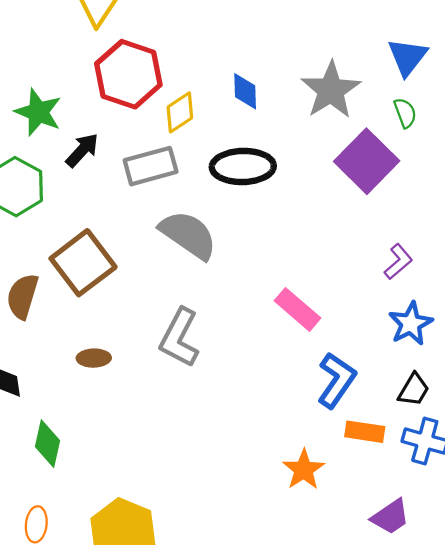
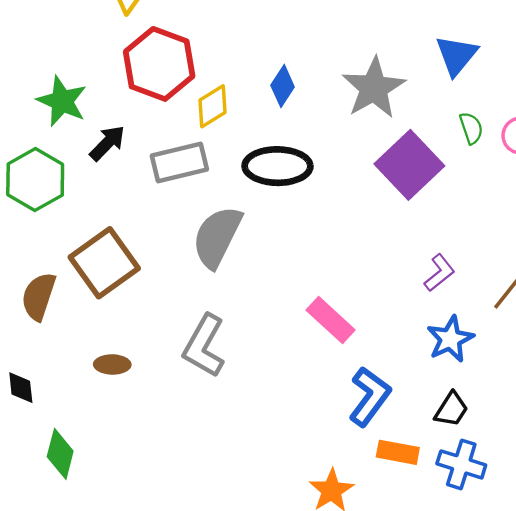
blue diamond: (245, 91) -> (283, 86), turned 33
green semicircle: (405, 113) -> (471, 128), moved
gray semicircle: (188, 235) -> (217, 237), turned -100

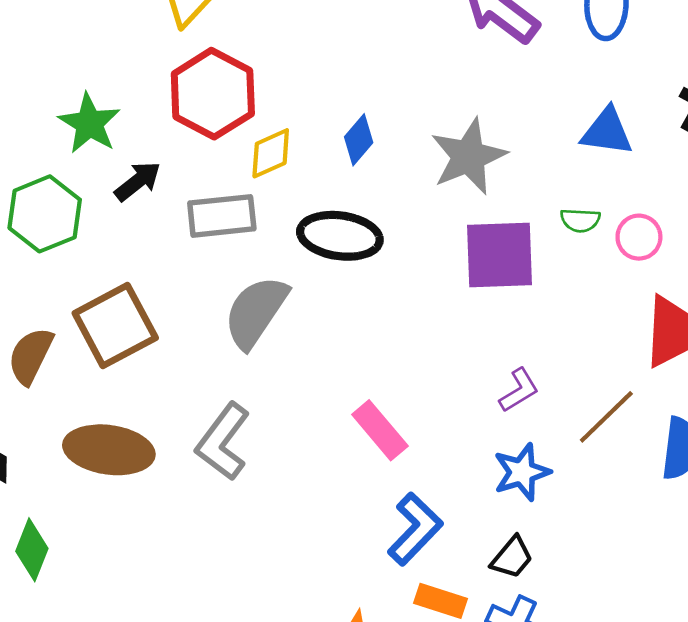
blue triangle: (456, 55) -> (607, 132), moved, turned 51
green semicircle: (471, 128) -> (580, 220), turned 104
purple square: (409, 165) -> (500, 255), turned 34
brown ellipse: (112, 364) -> (109, 450), size x2.0

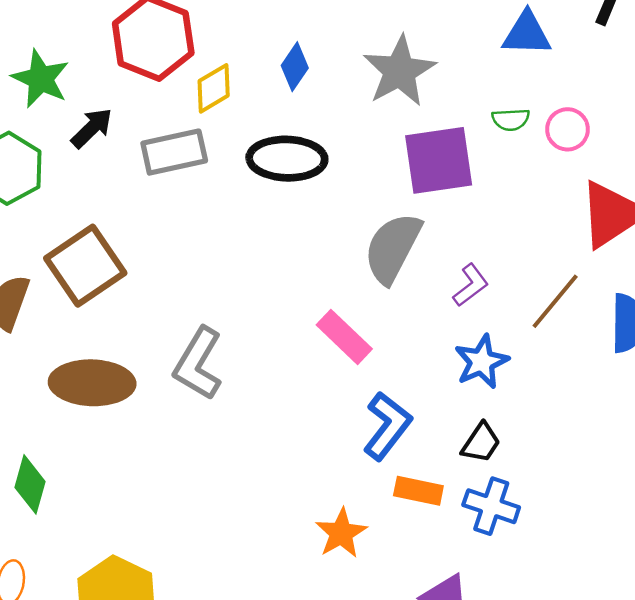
gray semicircle: (256, 312) -> (393, 248), moved

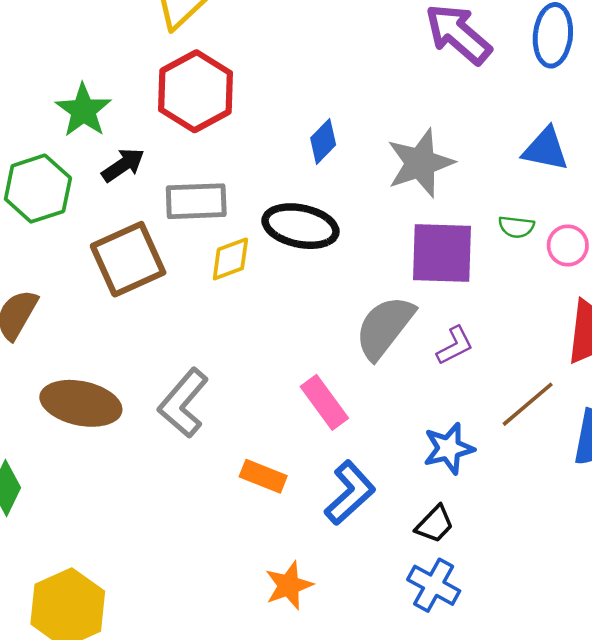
yellow diamond: (214, 88) -> (230, 259), moved
brown square: (85, 266) -> (128, 259), moved
purple L-shape: (471, 285) -> (455, 346), moved
orange rectangle: (418, 491) -> (263, 476), moved

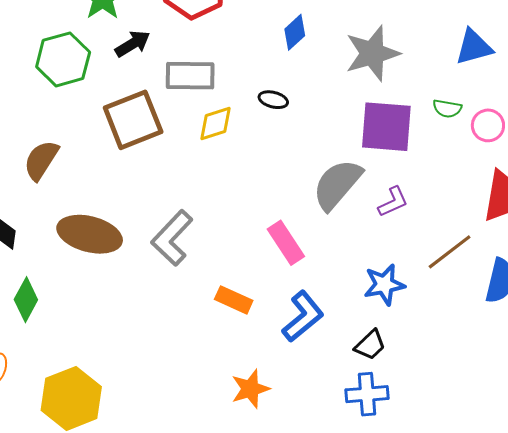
blue triangle: (546, 149) -> (474, 47), turned -30
black ellipse: (301, 226) -> (273, 100), size x0.5
blue cross: (434, 585) -> (367, 394), turned -36

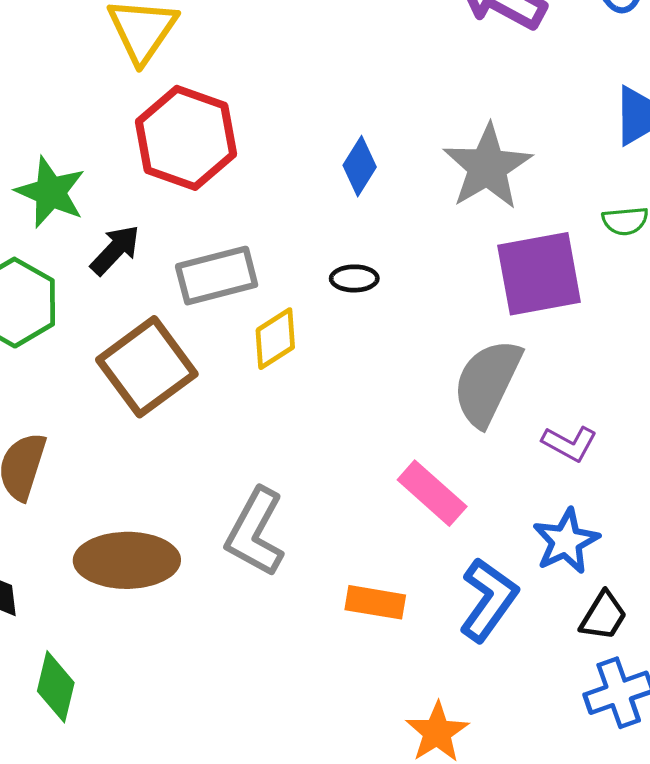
purple L-shape: (393, 202) -> (570, 443), moved, turned 68
blue star: (384, 285) -> (566, 541), moved

